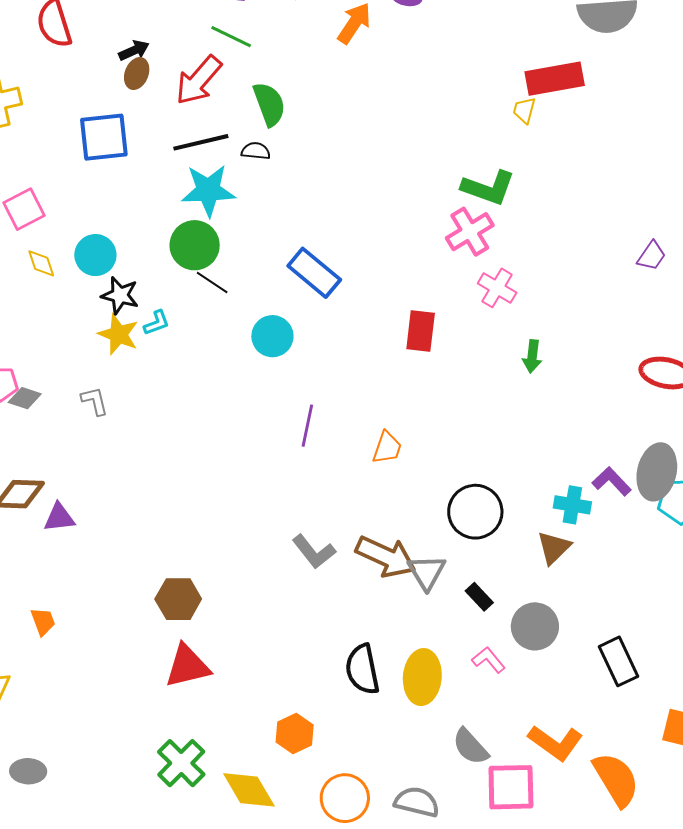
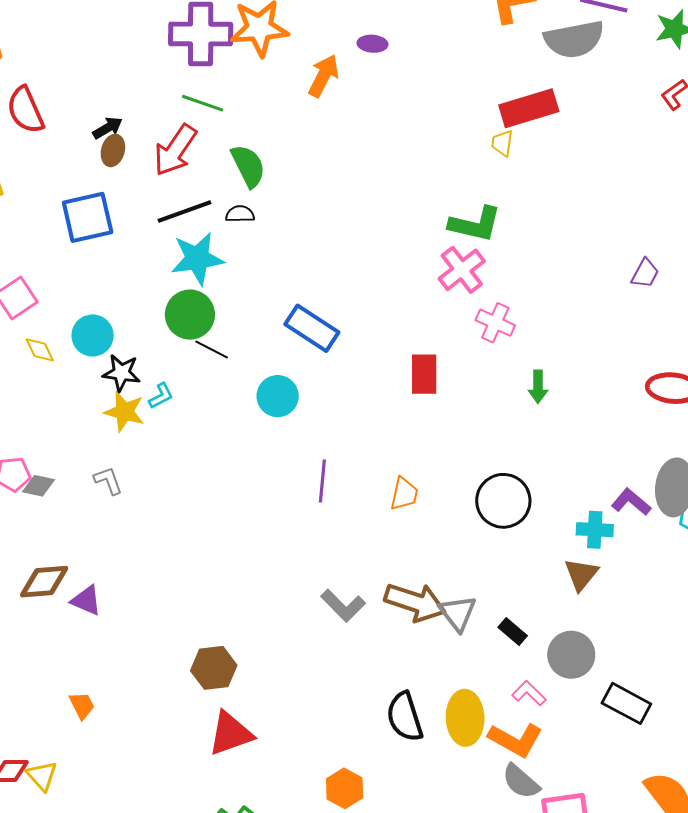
black circle: (475, 512) -> (503, 501), moved
purple triangle: (59, 518) -> (86, 600), turned 36
black rectangle: (619, 661) -> (626, 703), moved, turned -30
orange L-shape: (556, 743) -> (516, 740), moved

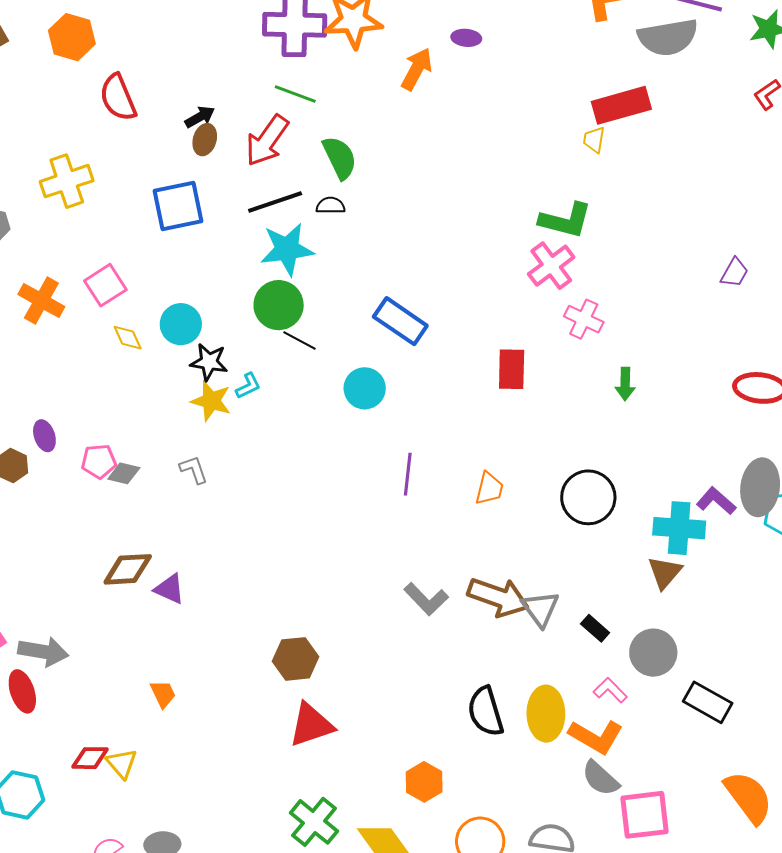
cyan cross: (595, 530) -> (679, 528), size x1.4

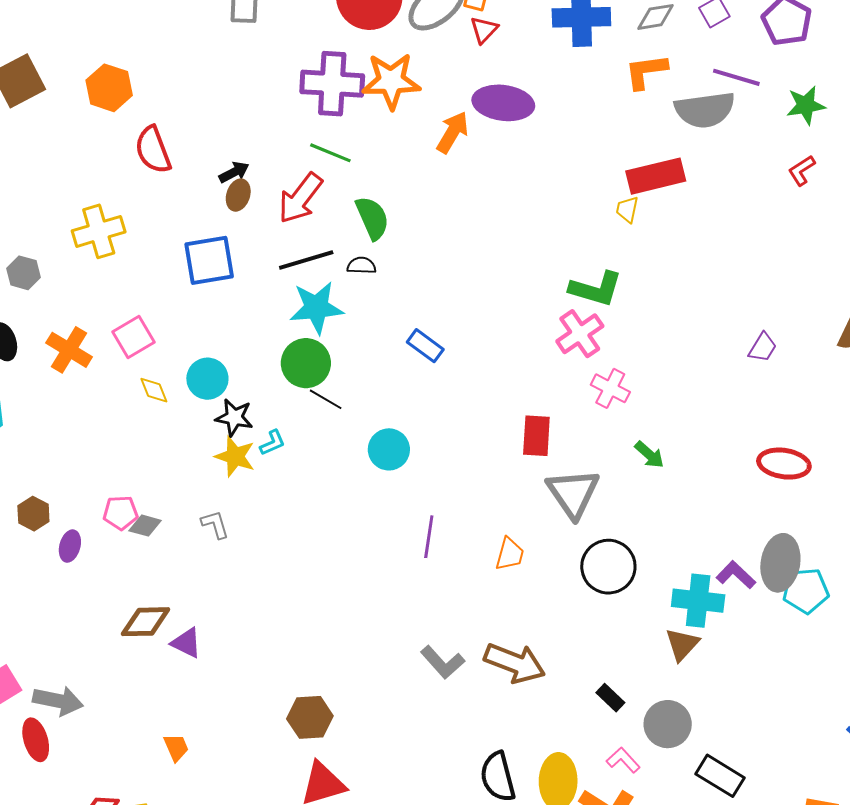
purple ellipse: (466, 38) -> (503, 103), size x2.0
blue rectangle: (400, 321) -> (425, 346), moved, size x0.7
green arrow: (625, 384) -> (649, 455), turned -52
purple ellipse: (44, 436) -> (70, 546), moved, turned 32
gray triangle: (540, 609) -> (573, 493), moved, size x1.4

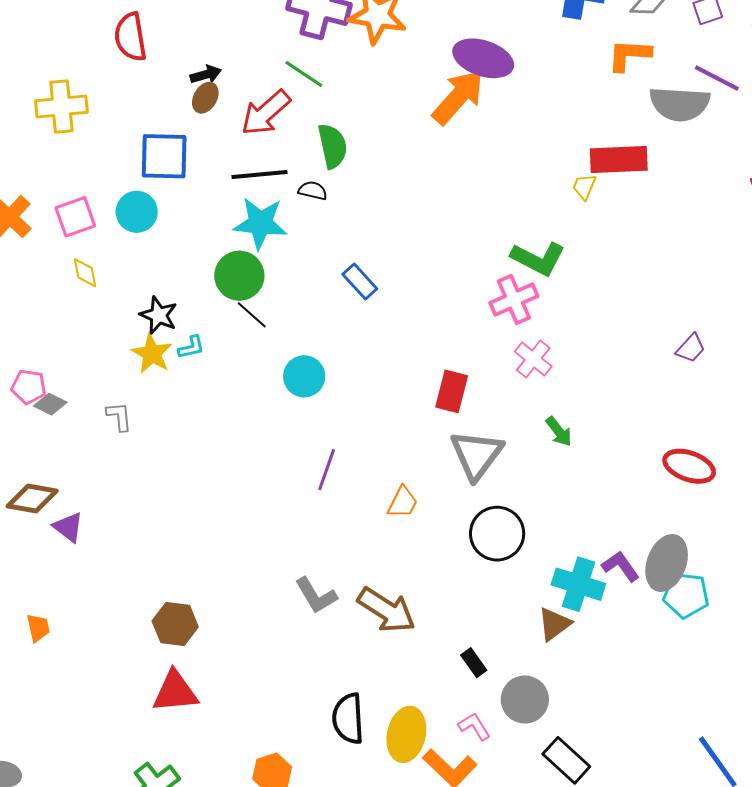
orange arrow: (453, 132) -> (458, 97), moved, size x1.4
cyan circle: (207, 379) -> (137, 212), moved

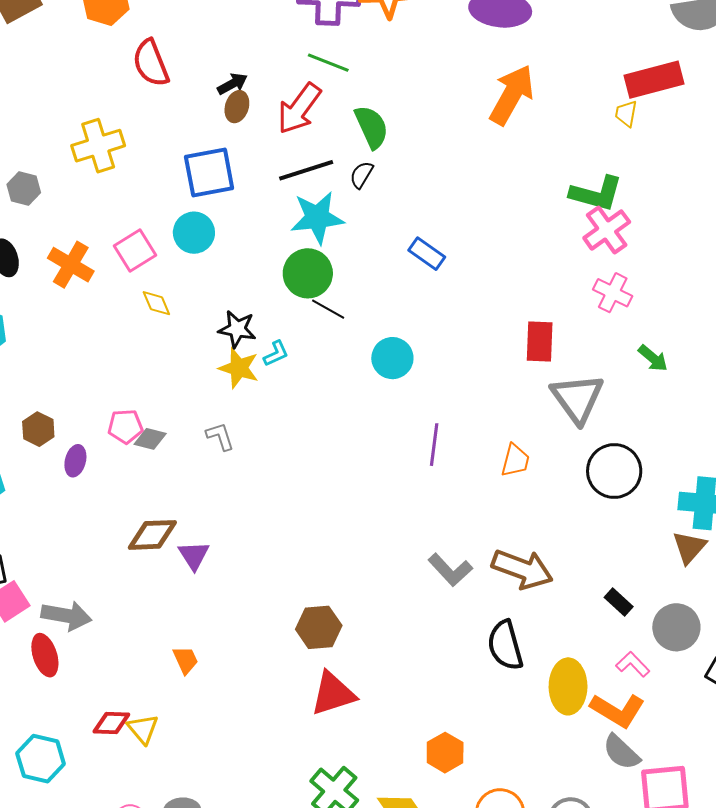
orange arrow: (458, 97) -> (512, 95), moved
black semicircle: (313, 191) -> (362, 175), turned -60
pink cross: (514, 299) -> (607, 230), moved
purple triangle: (68, 527) -> (194, 555), turned 32
black semicircle: (348, 719) -> (505, 645), moved

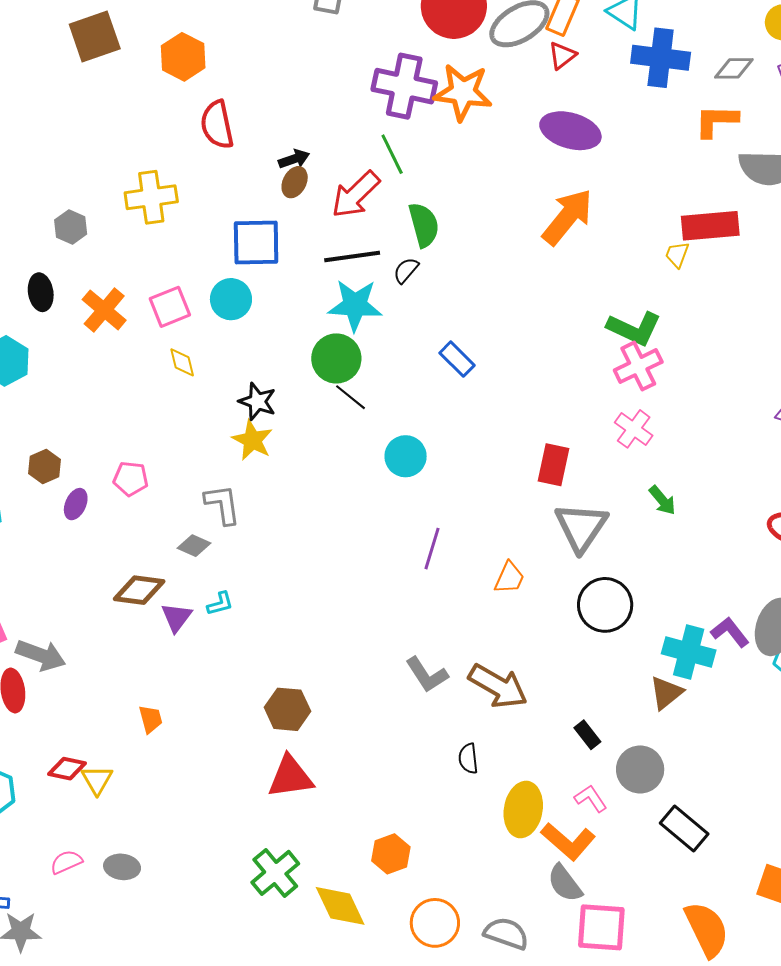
green line: (328, 63) -> (392, 154), turned 33
cyan L-shape: (276, 354) -> (220, 604), moved
gray L-shape: (220, 436) -> (222, 504), size x1.4
gray diamond: (150, 439) -> (194, 546), moved
black semicircle: (505, 645) -> (468, 758), size x0.6

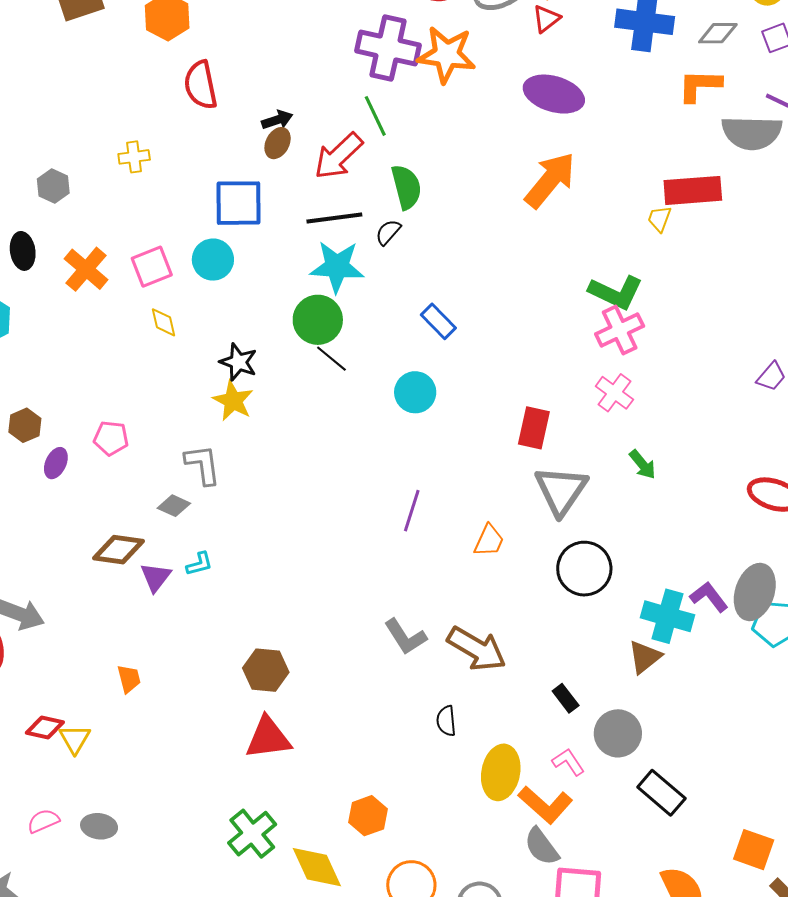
yellow cross: (151, 197) -> (134, 157), size x0.6
cyan circle: (406, 456) -> (415, 392), moved

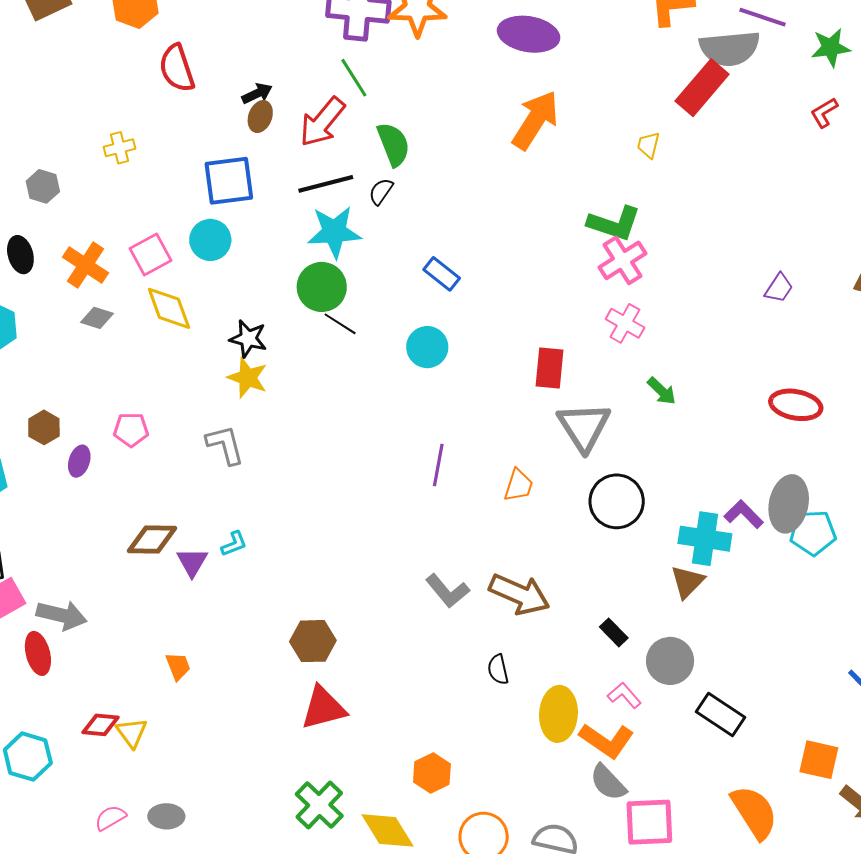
red rectangle: (693, 190) -> (702, 88), moved, turned -38
yellow diamond: (164, 322) -> (169, 308), size x1.6
gray diamond: (174, 506) -> (97, 318), moved

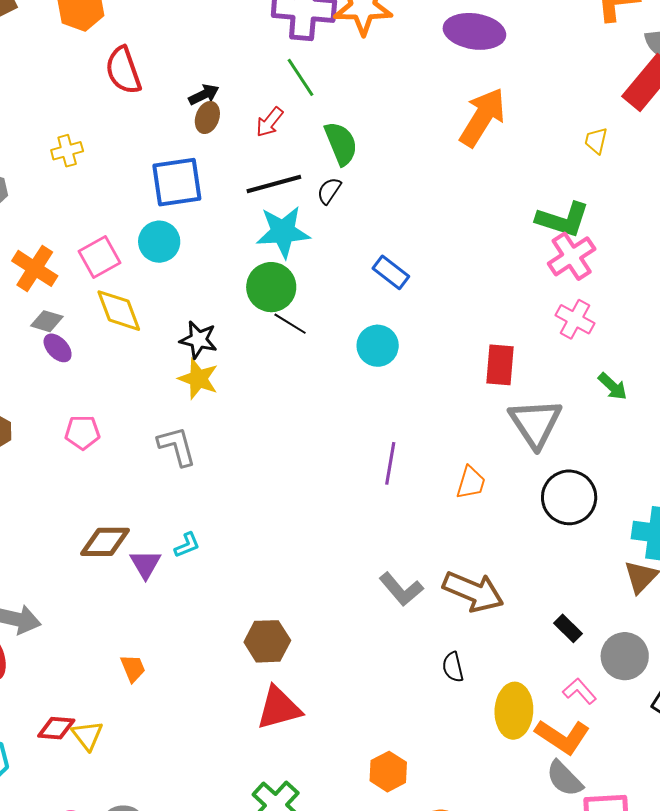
red arrow: (322, 122) -> (269, 122), size x0.6
purple ellipse: (79, 461) -> (58, 348), moved, turned -60

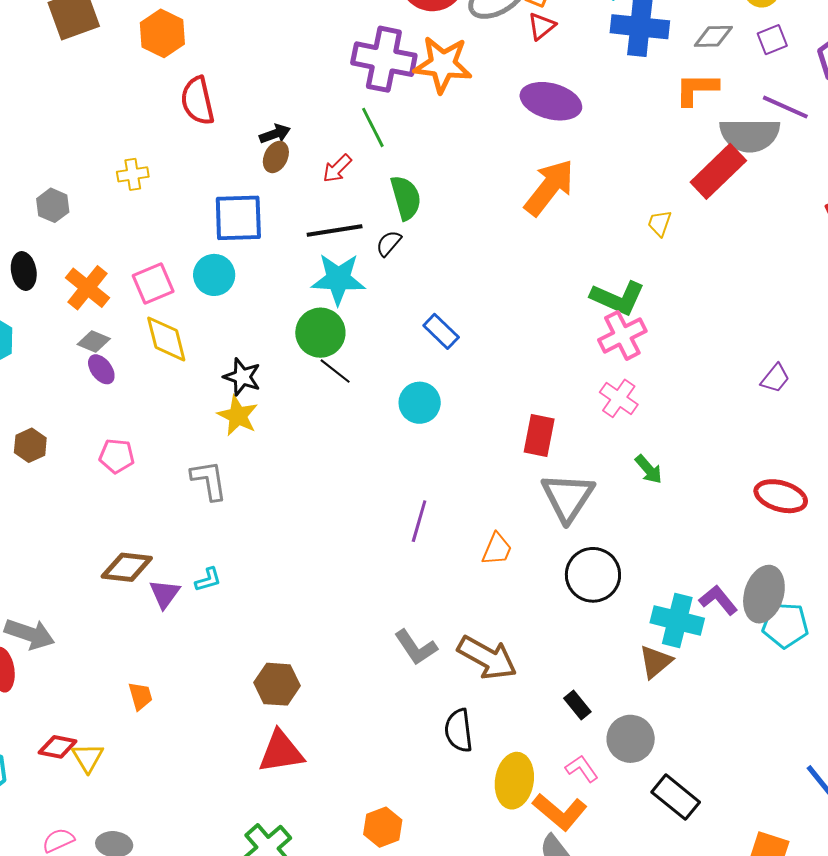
black semicircle: (453, 667) -> (459, 730), size x1.4

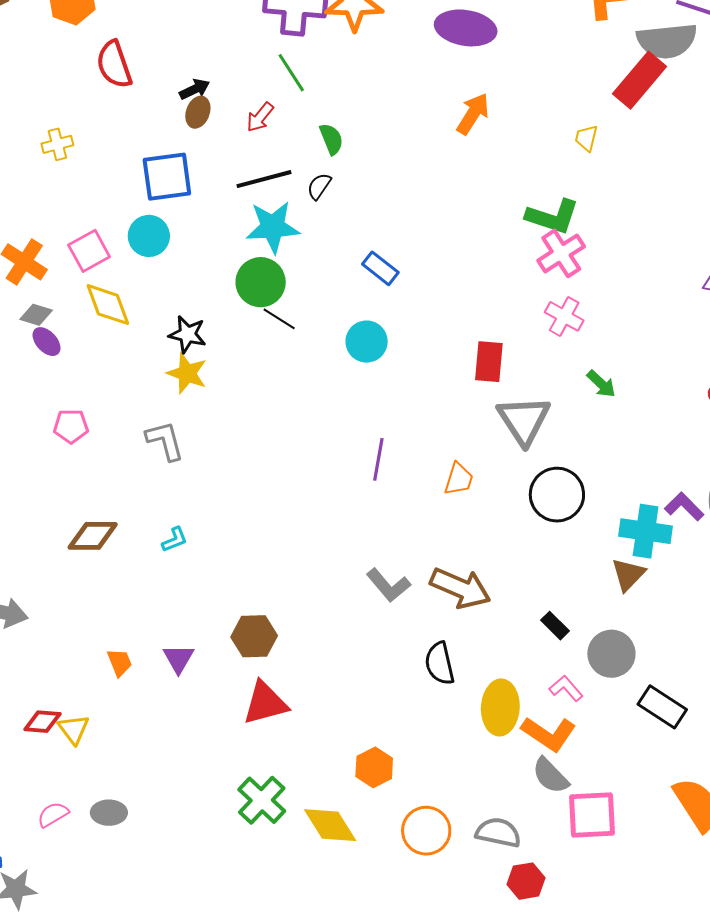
orange arrow: (549, 187) -> (473, 114), size x0.7
green semicircle: (406, 198) -> (331, 139), size x0.7
purple triangle: (165, 594) -> (178, 659), moved

